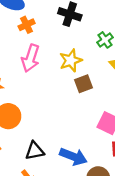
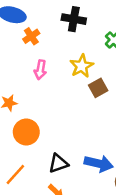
pink arrow: (31, 58) -> (40, 70), size x0.7

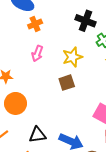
black cross: (74, 19) -> (85, 21), moved
brown square: (98, 88) -> (67, 83), moved

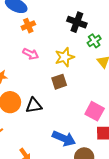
pink arrow: (37, 53) -> (31, 54), turned -84
black triangle: (37, 135) -> (34, 105), moved

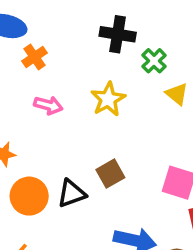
brown square: (59, 82) -> (110, 174), moved

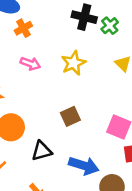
green cross: (154, 61) -> (110, 26), moved
black triangle: (72, 194) -> (42, 151), moved

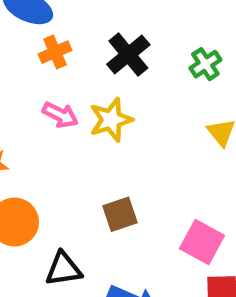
black cross: (84, 17) -> (128, 55), moved, turned 30
yellow star: (73, 63) -> (111, 120), moved

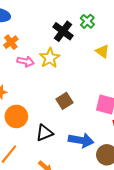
orange cross: (55, 52) -> (11, 42), moved
black cross: (128, 55) -> (63, 31), moved

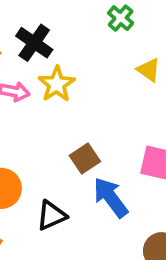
black cross: (63, 31) -> (34, 43), moved
blue arrow: (81, 140) -> (111, 197), moved, turned -135

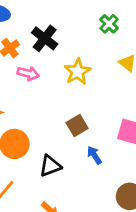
yellow star: (57, 84) -> (78, 72), moved
blue arrow: (111, 197) -> (94, 155), size x0.6

